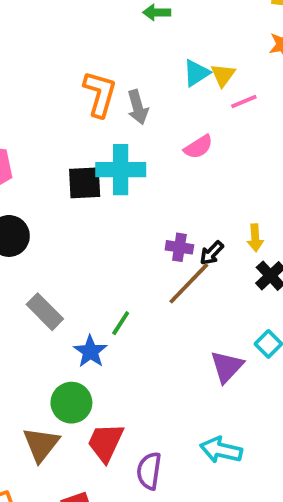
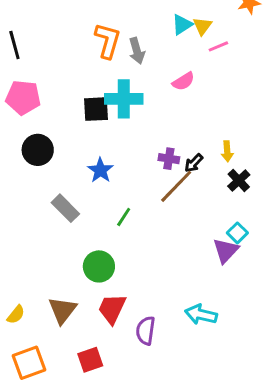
blue star: (90, 352) -> (100, 170), moved
purple triangle: (227, 367) -> (226, 250), moved
green circle: (71, 403) -> (99, 266), moved

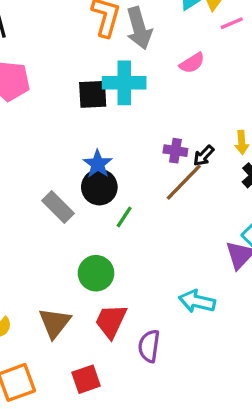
gray arrow: (137, 51) -> (139, 28), size x1.4
black circle: (38, 150) -> (99, 187), moved
cyan arrow: (201, 315) -> (197, 301), moved

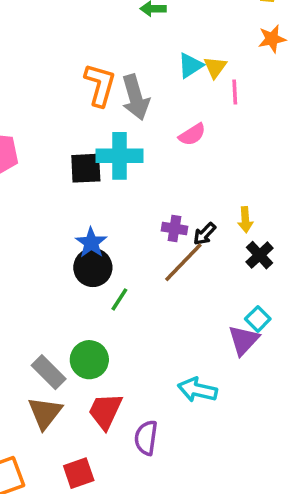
pink line: (232, 23) -> (235, 92), turned -70
gray rectangle: (58, 207) -> (49, 372), moved

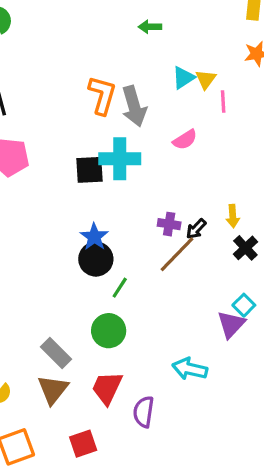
green circle: (89, 360) -> (109, 331), moved

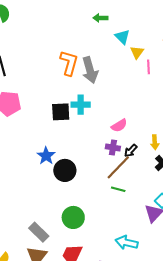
cyan triangle: (183, 78) -> (122, 37), moved, turned -42
pink semicircle: (185, 140) -> (119, 126), moved
cyan cross: (120, 159) -> (81, 105), size x0.7
blue star: (94, 237) -> (46, 156), moved
green line: (120, 288) -> (118, 189), moved, turned 72

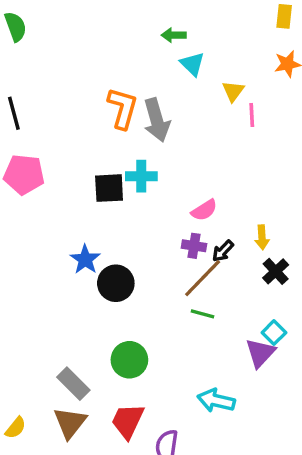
cyan triangle: (122, 37) -> (192, 64), moved

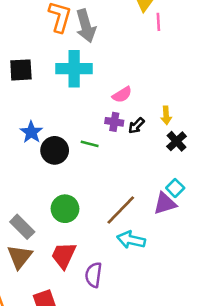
cyan cross: (141, 176) -> (74, 69), size x1.5
black square: (109, 188) -> (21, 70), moved
brown line: (203, 278) -> (121, 210), moved
green line: (203, 314) -> (90, 144), moved
purple triangle: (260, 353) -> (165, 204), turned 30

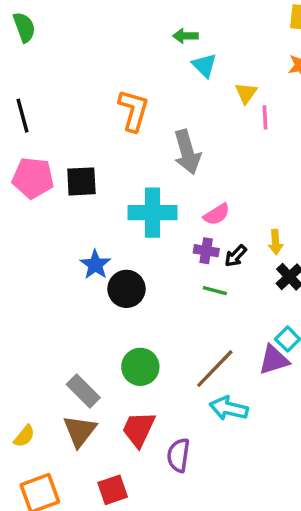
gray arrow: (86, 26) -> (187, 152), moved
cyan cross: (74, 69) -> (152, 213), moved
green line: (90, 144) -> (215, 291), moved

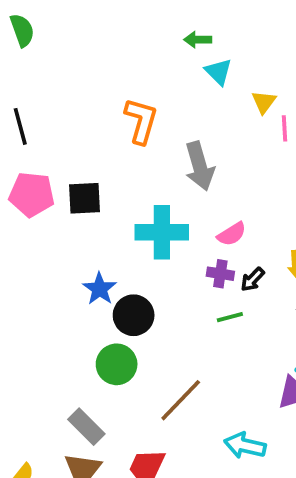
green line: (215, 291) -> (230, 317), turned -30
green circle: (140, 367) -> (117, 364), moved
brown line: (215, 369) -> (181, 400), moved

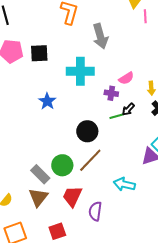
pink semicircle: (232, 234) -> (126, 78), moved
black arrow: (252, 279) -> (128, 109), moved
black circle: (134, 315) -> (87, 131), moved
green circle: (117, 364) -> (62, 165), moved

